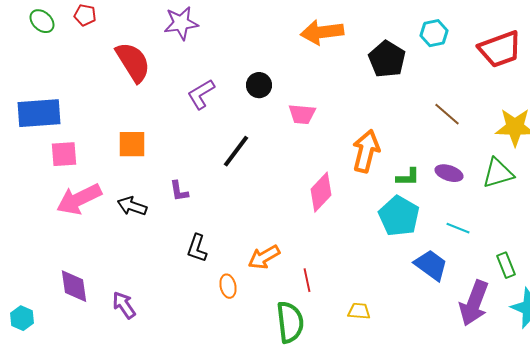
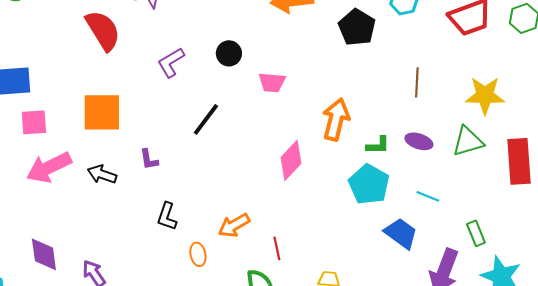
brown line: (447, 114) -> (417, 82), turned 52
orange square: (132, 144) -> (102, 112), size x1.4

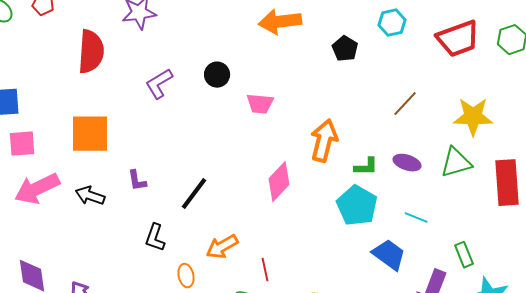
black pentagon: (357, 27) -> (345, 49), size x0.7
red semicircle: (103, 30) -> (91, 52), turned 36
brown line: (417, 82) -> (405, 104), turned 40
black line: (206, 119) -> (194, 194), moved

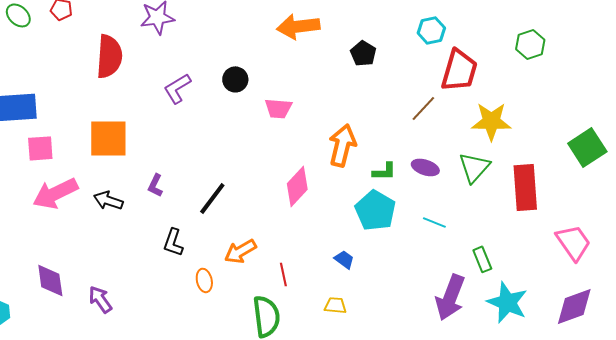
cyan hexagon: (392, 23) -> (431, 30), moved
red trapezoid: (458, 39) -> (459, 70), moved, turned -54
green triangle: (456, 163) -> (474, 167), turned -32
purple L-shape: (137, 181) -> (155, 185), turned 35
blue trapezoid: (389, 255) -> (344, 259), moved, size x0.6

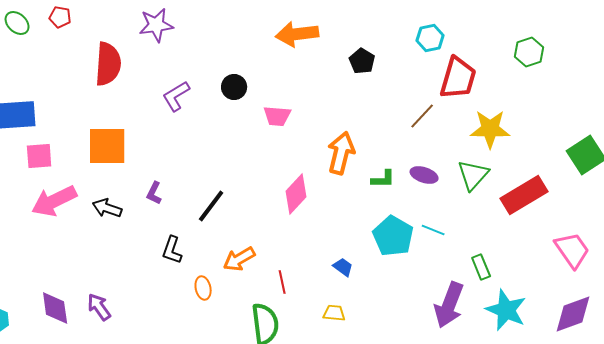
red rectangle: (525, 187) -> (524, 195), turned 63
cyan pentagon: (375, 210) -> (393, 236), moved
purple diamond: (50, 280) -> (55, 308), moved

